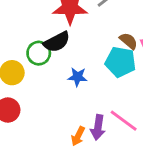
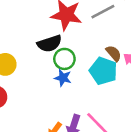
green circle: (39, 53) -> (64, 59), moved

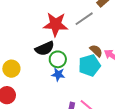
cyan pentagon: (103, 71) -> (89, 65), turned -30

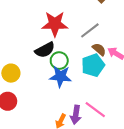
gray line: (84, 19) -> (90, 30), moved
blue star: (58, 74) -> (60, 76), size x1.5

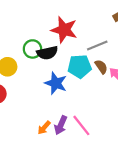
green circle: (59, 61) -> (32, 49), moved
cyan pentagon: (93, 65) -> (80, 66), moved

